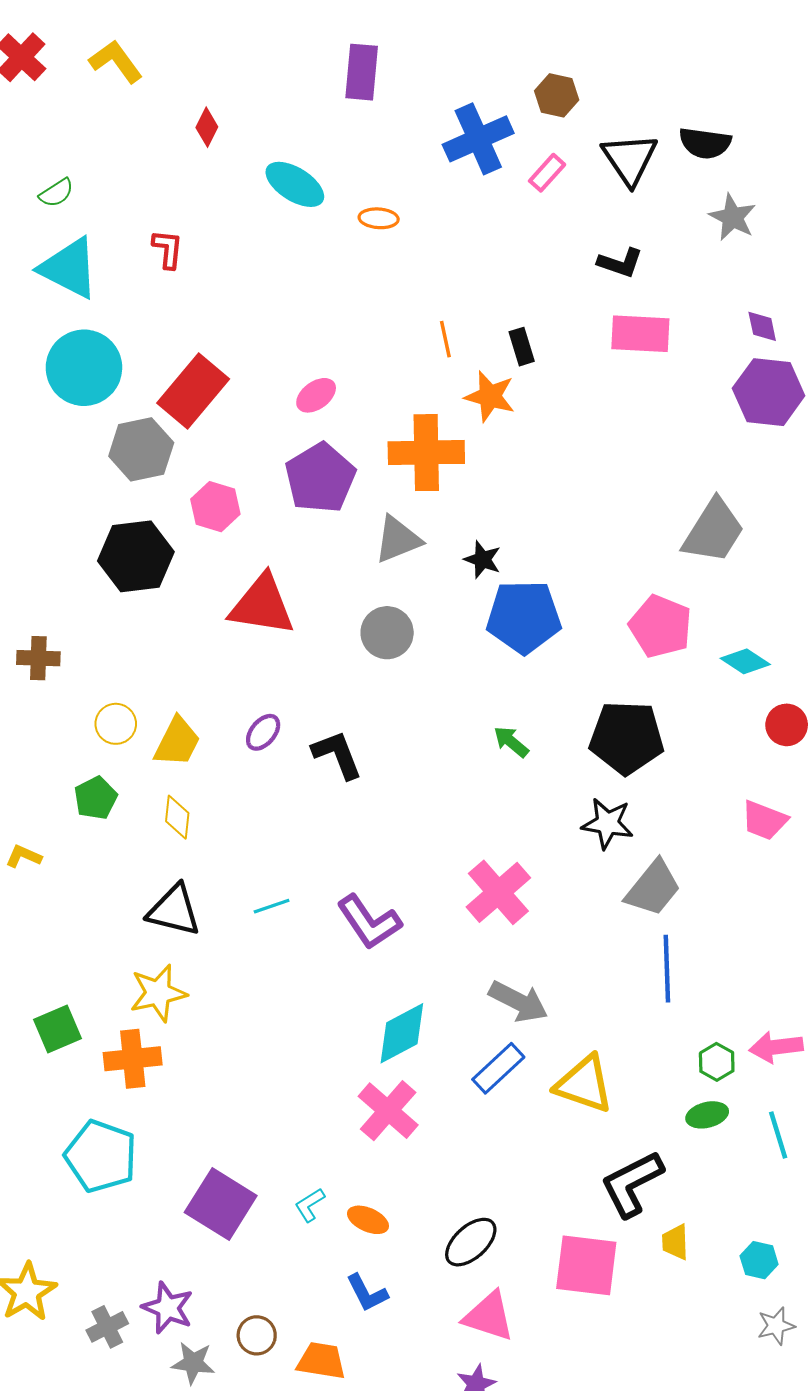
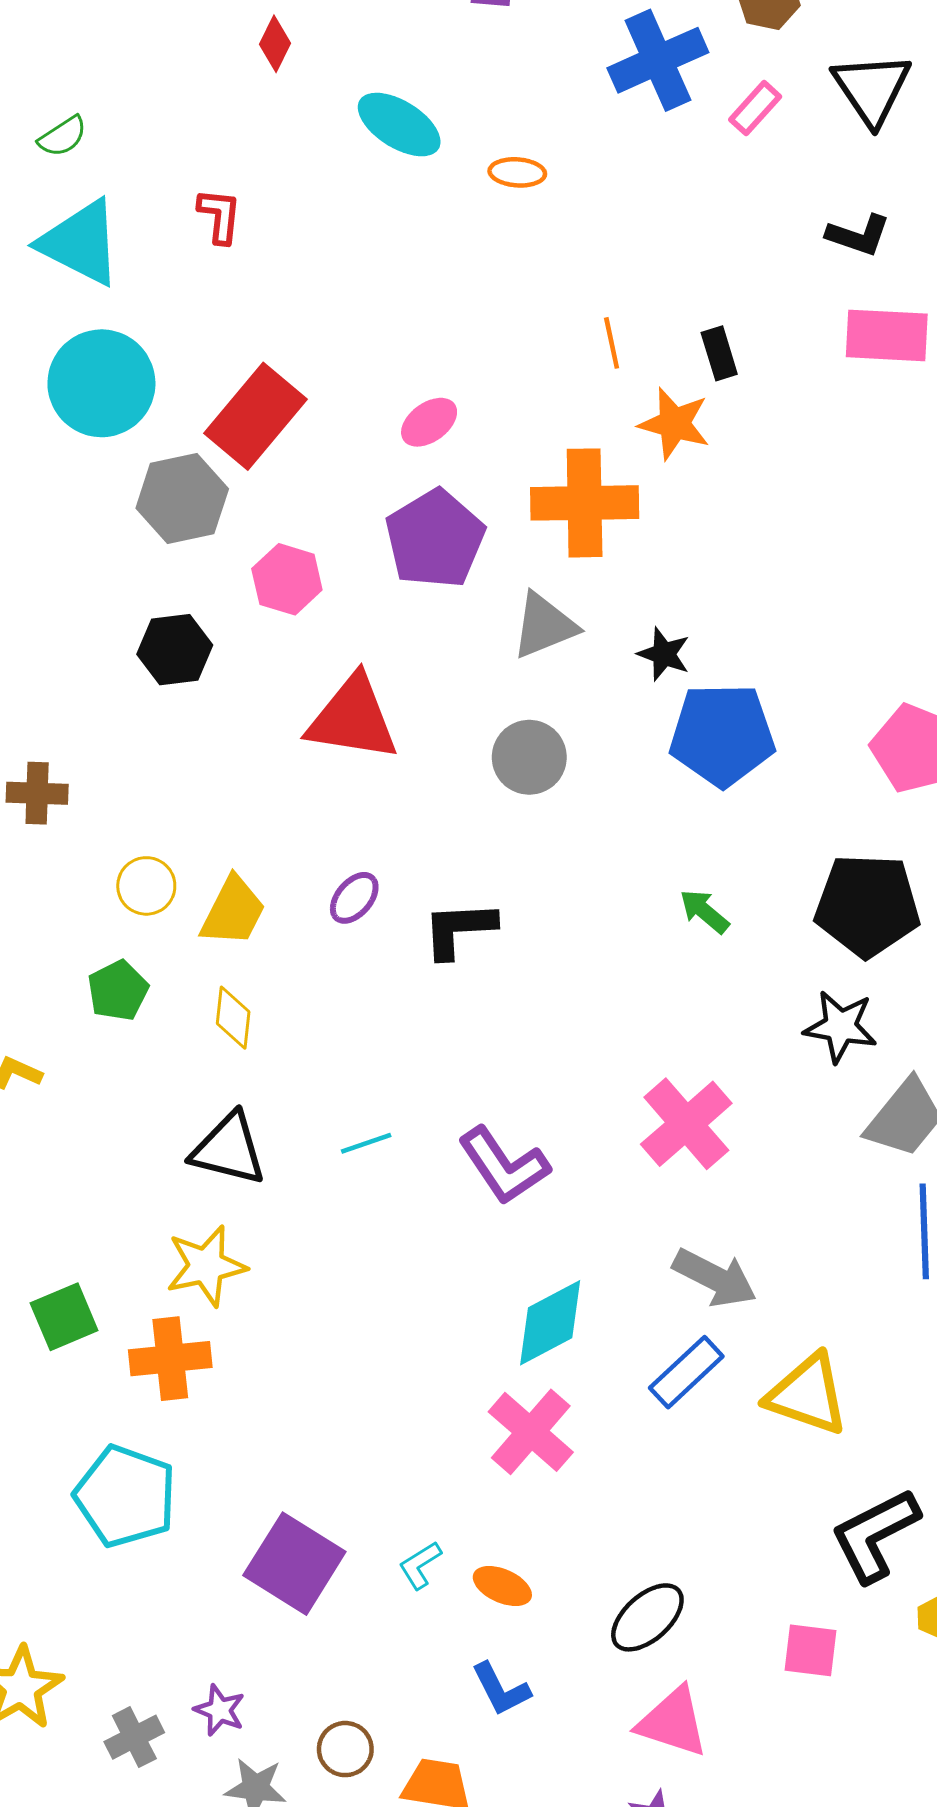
black hexagon: (136, 556) -> (175, 650), size x0.7
black L-shape: (337, 755) -> (459, 929), turned -72
pink square: (586, 1265) -> (810, 1650), size x0.6
purple star: (168, 1308) -> (220, 1710), size x0.7

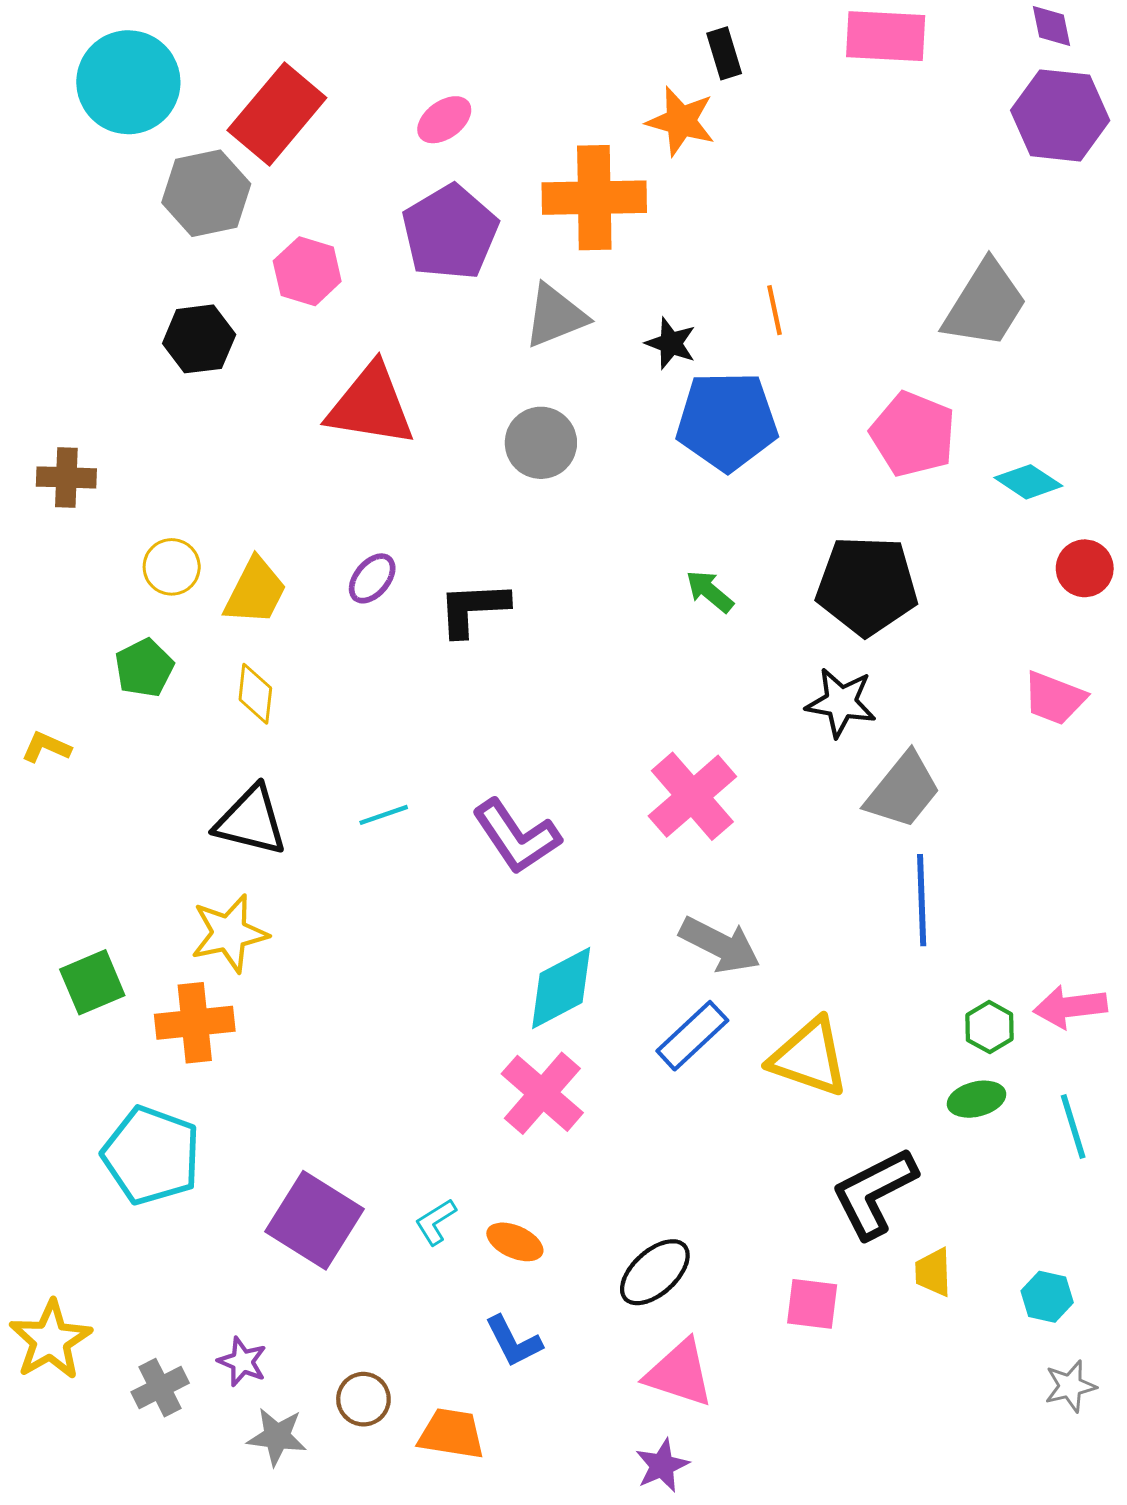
orange line: (612, 343) -> (775, 310), moved

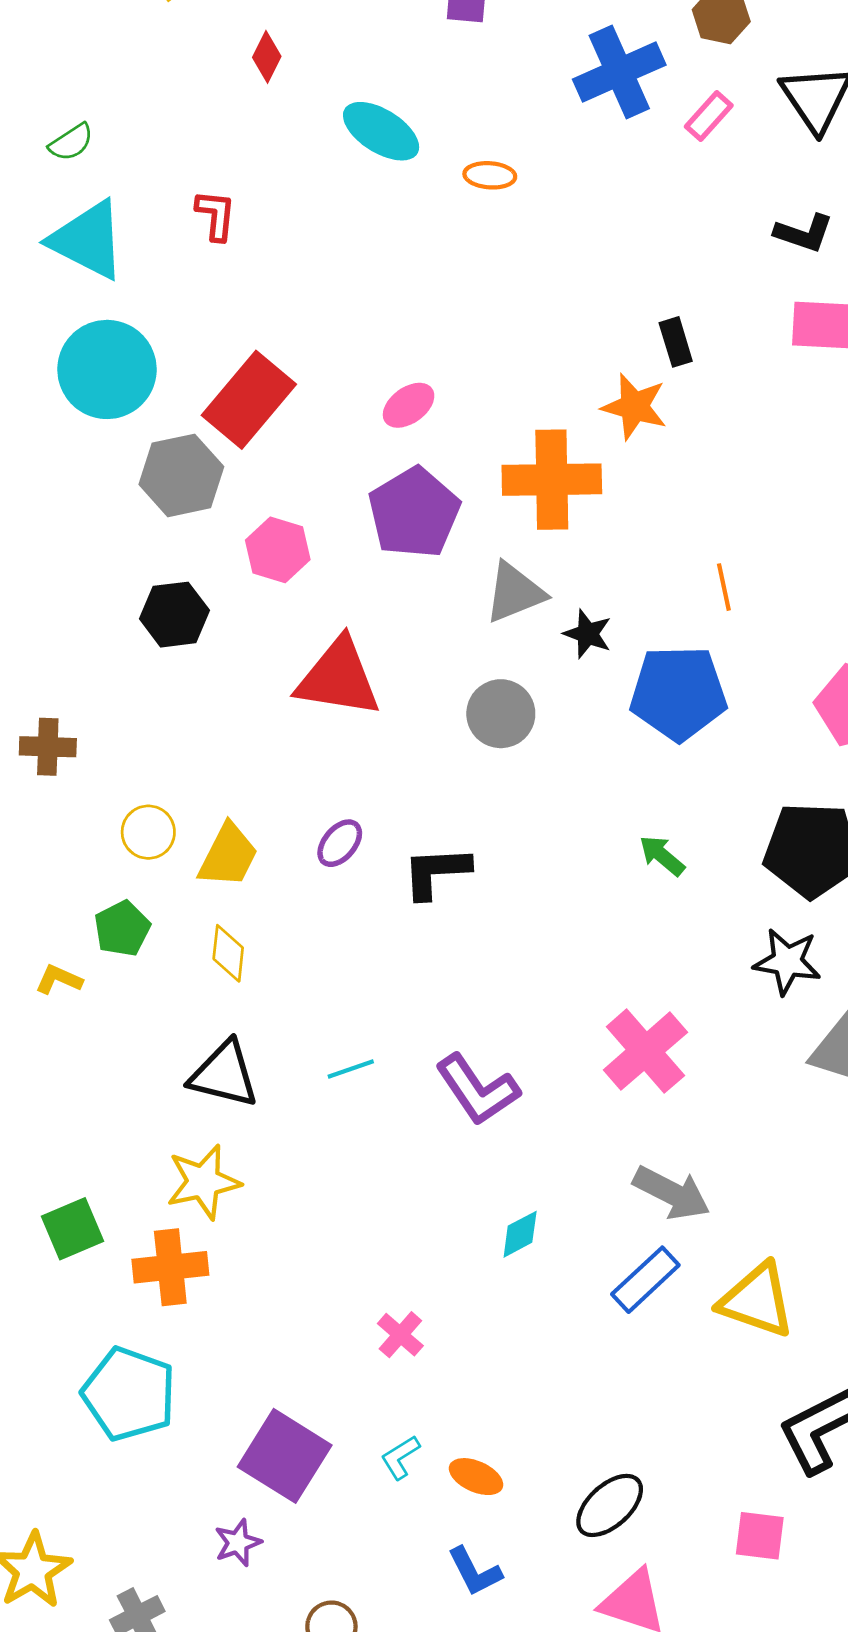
black star: (671, 343) -> (588, 634), moved
yellow L-shape: (46, 747) -> (59, 979), moved
cyan diamond: (561, 988) -> (520, 1234), size x0.6
pink cross: (542, 1093) -> (400, 1335), moved, size x0.6
purple star: (242, 1362) -> (238, 1543), moved, turned 30

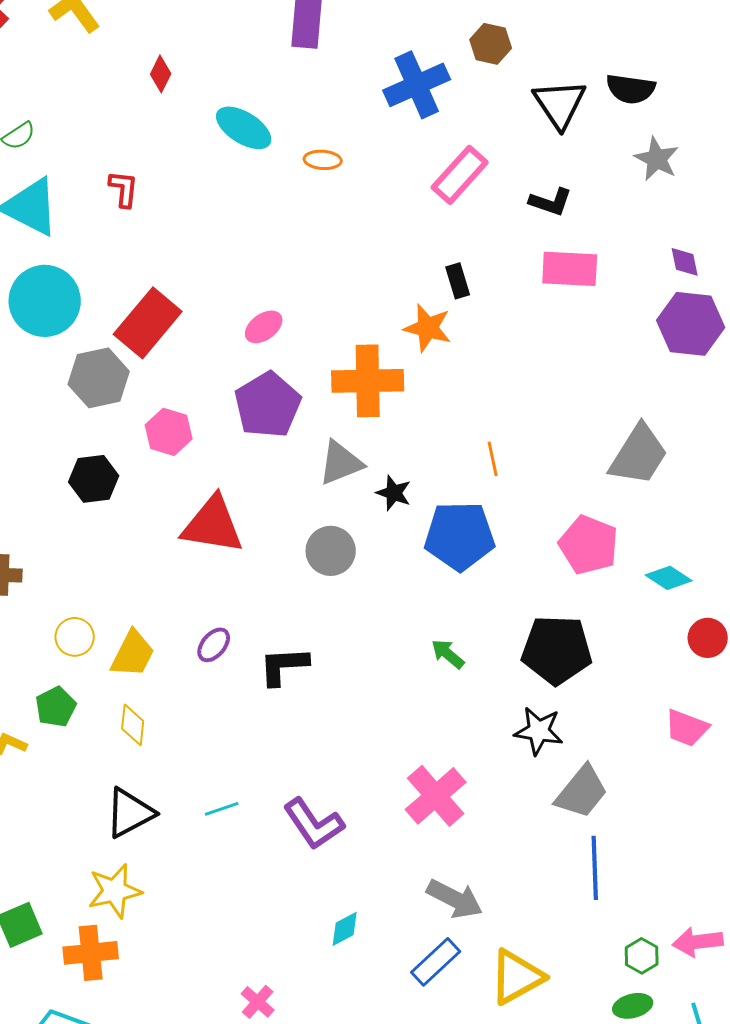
pink rectangle: (709, 116) -> (460, 175), moved, size x1.6
black triangle: (224, 1074) -> (130, 813), turned -42
yellow triangle: (757, 1300) -> (517, 977), turned -48

